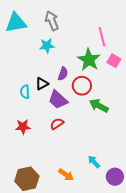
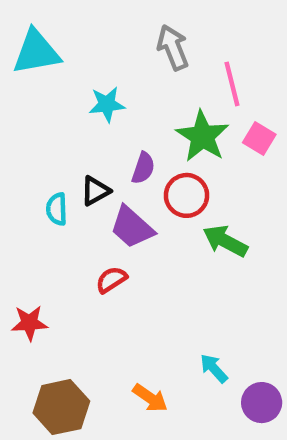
gray arrow: (52, 21) -> (173, 47), moved
red semicircle: (57, 124) -> (111, 280), moved
red star: (23, 127) -> (29, 323), moved

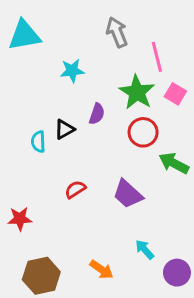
red circle: (186, 195) -> (143, 132), moved
purple trapezoid: (132, 227) -> (128, 194), moved
green arrow: (225, 241) -> (174, 163), moved

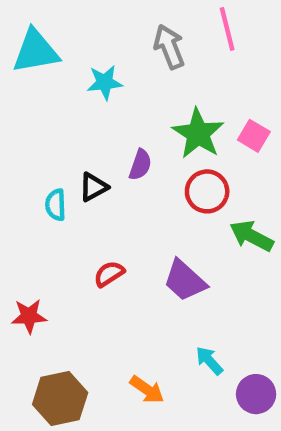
pink line: (157, 57) -> (227, 29), moved
cyan star: (72, 71) -> (105, 82), moved

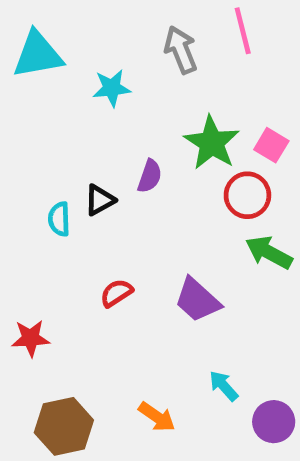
red circle: (207, 191) -> (247, 195), moved

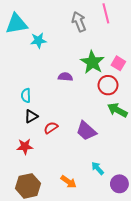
cyan star: (112, 88) -> (38, 40), moved
purple semicircle: (150, 176) -> (65, 77), turned -104
black triangle: (100, 200) -> (31, 116), moved
red star: (31, 338) -> (25, 146), moved

